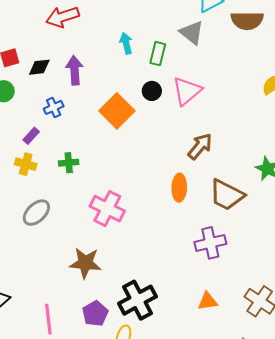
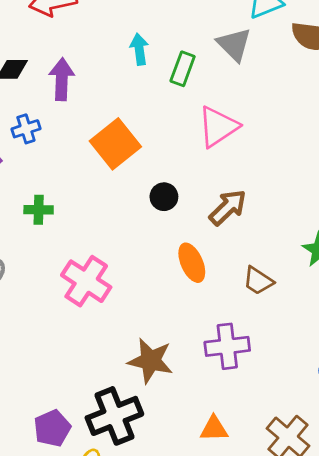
black circle: (152, 91) -> (164, 197), moved
orange ellipse: (179, 188) -> (192, 263), turned -32
brown trapezoid: (227, 195) -> (258, 281), size x0.6
brown star: (85, 263) -> (150, 361), moved

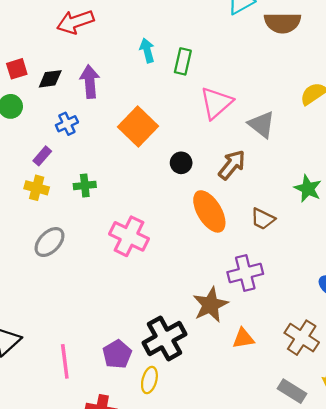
gray triangle: (234, 45) -> (262, 124), moved
orange ellipse: (192, 263) -> (209, 211), size x1.4
brown star: (150, 361) -> (210, 305), moved, turned -30

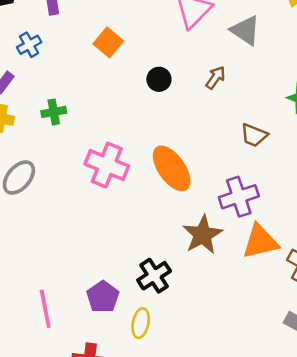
orange square: (138, 127) -> (108, 42), size x0.7
brown arrow: (232, 165) -> (216, 78), size x0.7
orange ellipse: (209, 211) -> (172, 168), moved
black cross: (164, 338) -> (154, 276), size x0.7
orange triangle: (243, 338) -> (260, 242), moved, size x1.5

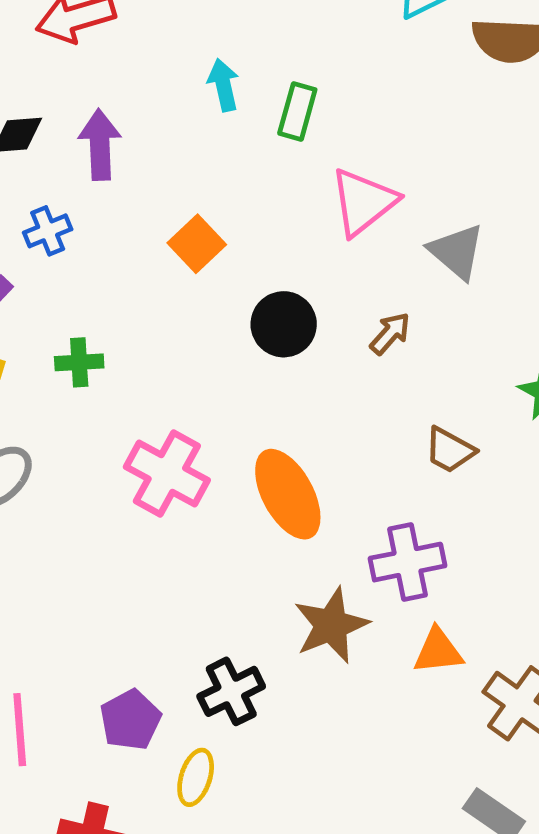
black circle: (159, 79) -> (284, 324), size x1.4
orange triangle: (260, 242) -> (438, 651), size x0.7

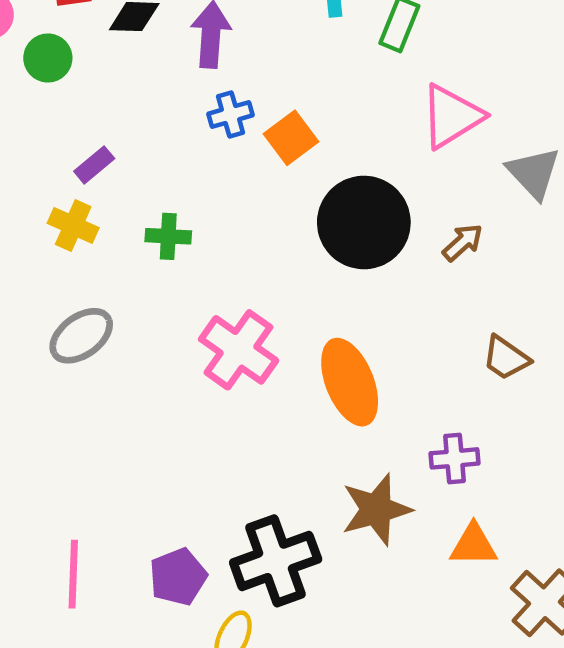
blue cross: (48, 231) -> (230, 115), moved
black circle: (284, 324) -> (364, 222), size x1.5
purple cross: (407, 562) -> (454, 458), size x0.7
black cross: (231, 691) -> (276, 561), size x1.4

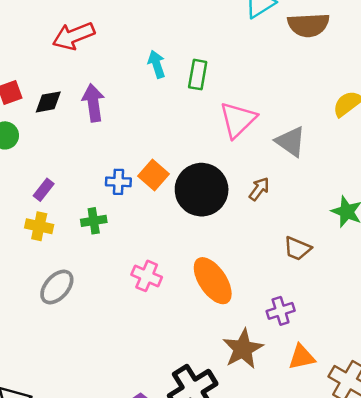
blue cross: (230, 115) -> (118, 182), moved, turned 30
orange square: (291, 138) -> (154, 175), moved
pink cross: (239, 350) -> (147, 276), size x0.7

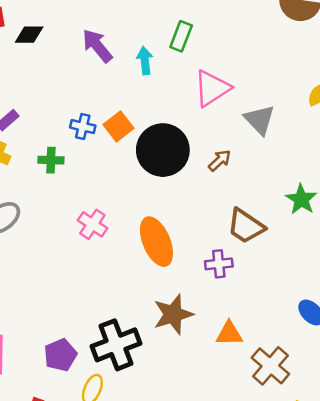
cyan arrow: (157, 64) -> (145, 61), moved
purple arrow: (93, 103) -> (97, 46), moved, turned -42
brown trapezoid: (297, 248) -> (246, 226), size x1.4
purple cross: (281, 311) -> (219, 264), moved

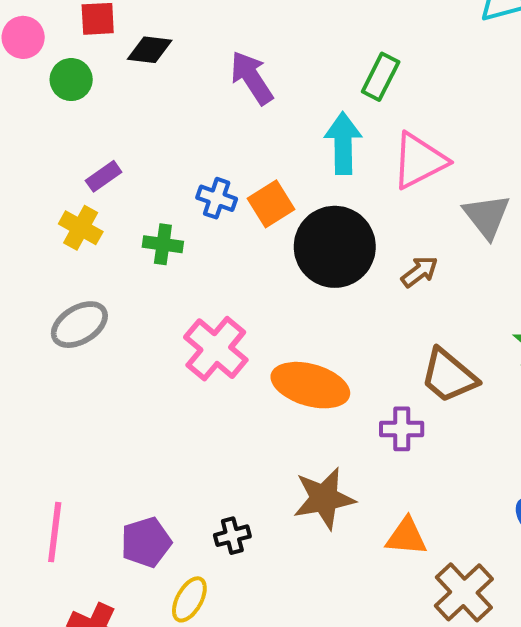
cyan arrow: (145, 61) -> (343, 143), moved, size x1.4
pink cross: (92, 224) -> (216, 349), size x1.4
orange ellipse: (156, 242) -> (310, 385), turned -57
black cross: (116, 345) -> (232, 536), size x0.5

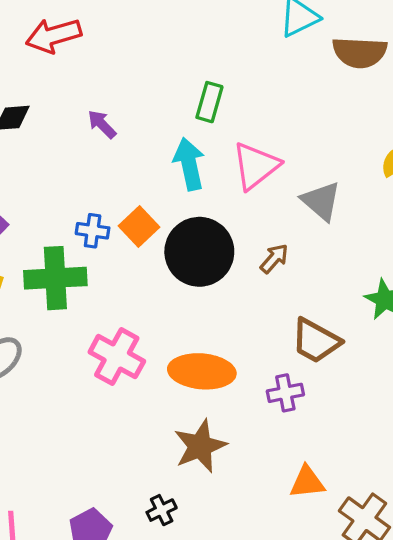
purple arrow: (252, 78) -> (102, 124), size x0.7
green cross: (163, 244) -> (55, 278), size x1.8
brown star: (324, 498) -> (200, 446), moved

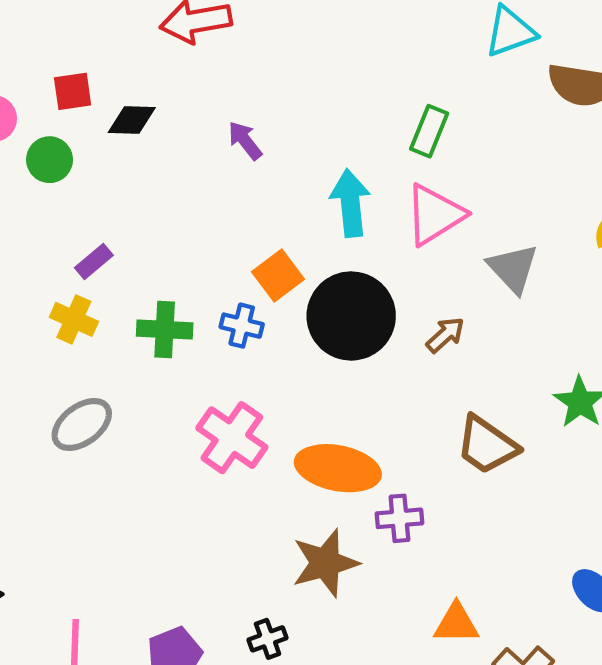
green rectangle: (209, 102) -> (429, 131), moved
blue cross: (93, 231) -> (242, 326), moved
green cross: (55, 278) -> (165, 329), size x0.7
purple cross: (285, 393) -> (399, 518), moved

